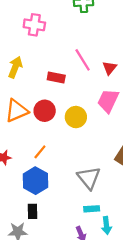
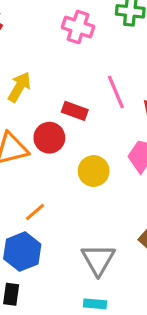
pink cross: (34, 25) -> (78, 27), moved
red circle: (45, 111) -> (49, 138), moved

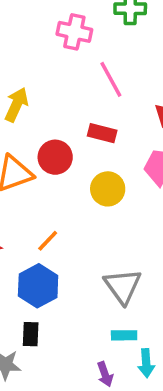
pink line: (116, 92) -> (111, 79), moved
red rectangle: (75, 111) -> (102, 133), moved

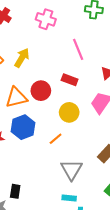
pink cross: (74, 32) -> (46, 19), moved
orange line: (48, 241) -> (56, 139), moved
blue hexagon: (38, 286) -> (23, 127), moved

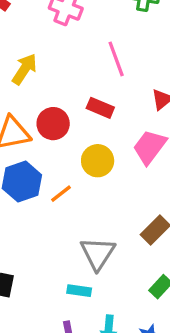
orange line: (56, 139) -> (61, 194), moved
cyan rectangle: (69, 198) -> (79, 291), moved

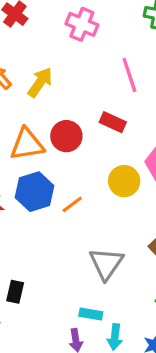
yellow circle: (98, 161) -> (124, 181), moved
cyan rectangle: (79, 291) -> (91, 314), moved

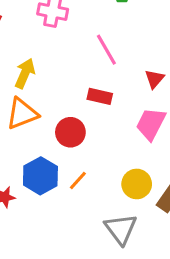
red circle: (66, 136) -> (70, 132), moved
orange triangle: (27, 144) -> (22, 114), moved
yellow circle: (124, 181) -> (137, 184), moved

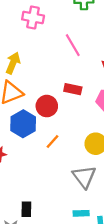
red rectangle: (100, 96) -> (73, 89), moved
blue hexagon: (40, 176) -> (23, 124), moved

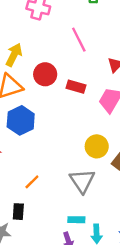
red circle: (47, 106) -> (45, 74), moved
orange line: (53, 141) -> (32, 182), moved

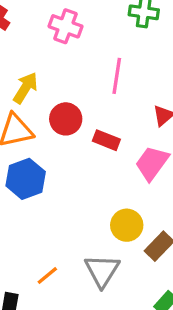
pink line: (79, 40) -> (117, 76), turned 30
orange line: (32, 182) -> (47, 276), moved

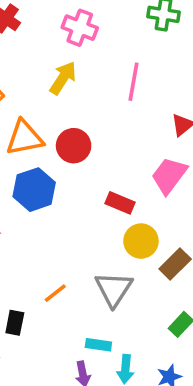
yellow arrow: (25, 88) -> (63, 78), moved
red circle: (66, 119) -> (74, 146), moved
red rectangle: (106, 140) -> (120, 203), moved

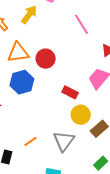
yellow arrow: (63, 78) -> (29, 15), moved
pink line: (133, 82) -> (81, 24), turned -45

